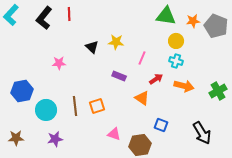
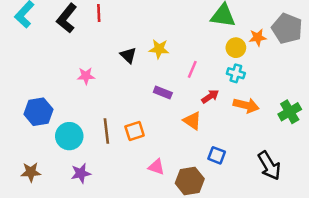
orange star: (193, 21) -> (258, 37), moved

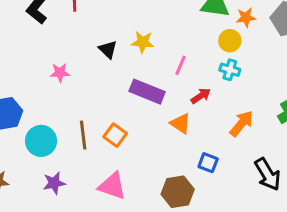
orange star: (258, 37) -> (246, 17), moved
purple rectangle: (163, 93) -> (147, 92), size x1.6
orange arrow: (246, 105) -> (241, 123), moved, turned -65
orange square: (135, 131) -> (115, 135), turned -36
pink triangle: (156, 167) -> (112, 186), moved, size x1.5

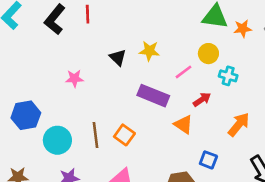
yellow circle: (230, 41) -> (208, 54), moved
pink line: (180, 65) -> (183, 72), turned 30

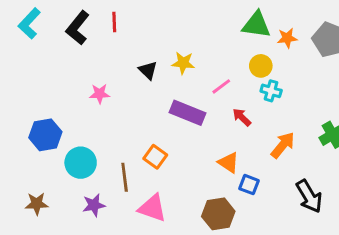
yellow circle: (208, 54) -> (261, 66), moved
red arrow: (202, 100) -> (242, 117), turned -102
orange triangle: (183, 124) -> (229, 163), moved
brown line: (95, 135) -> (125, 177), moved

